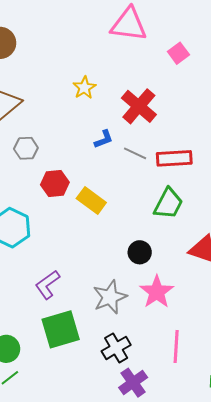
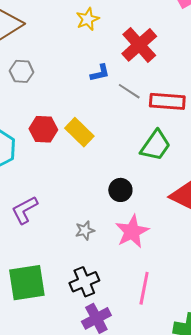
red hexagon: (55, 184) -> (43, 129), moved
gray star: (110, 297) -> (85, 230), size x0.6
green square: (61, 329) -> (27, 283), moved

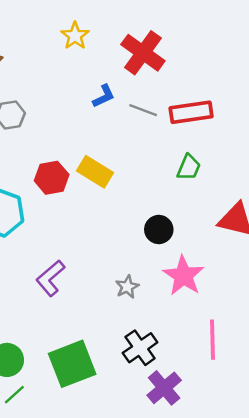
green trapezoid: (156, 145) -> (189, 168), size x0.7

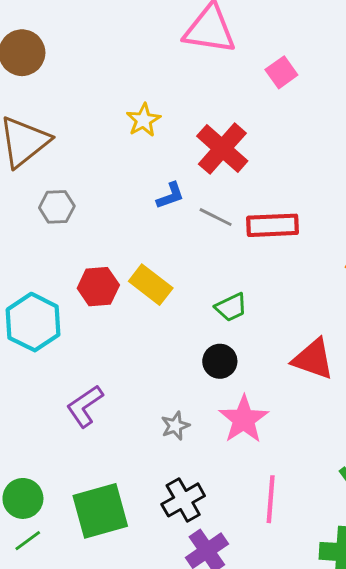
green trapezoid: (189, 168) -> (231, 307), moved, turned 36

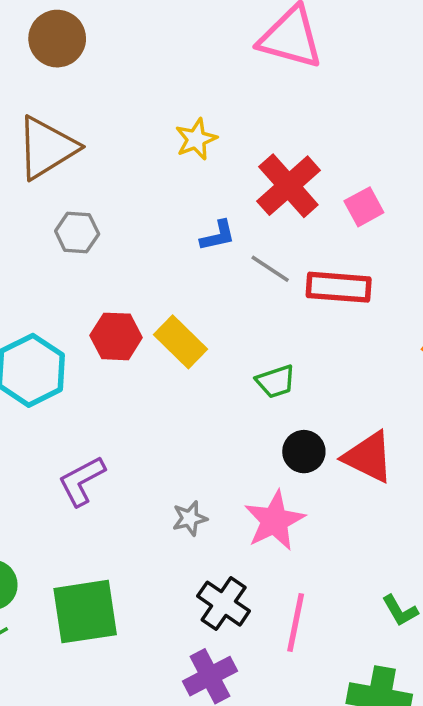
pink square: (281, 72) -> (364, 207), moved
black circle: (220, 361) -> (304, 452), moved
black cross: (183, 500) -> (224, 604), moved, turned -33

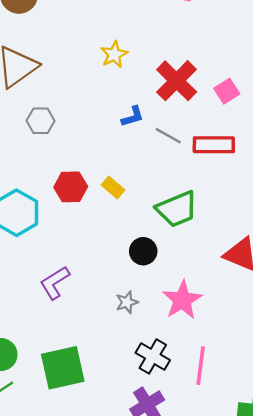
yellow rectangle: (181, 342) -> (113, 187), size x0.7
green trapezoid: (276, 381) -> (177, 209), size x1.6
black circle: (304, 452) -> (143, 251), moved

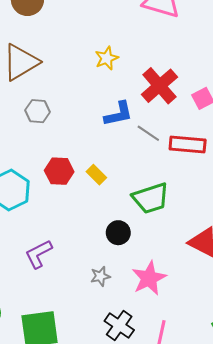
blue L-shape: (133, 116) -> (118, 114), size x1.4

